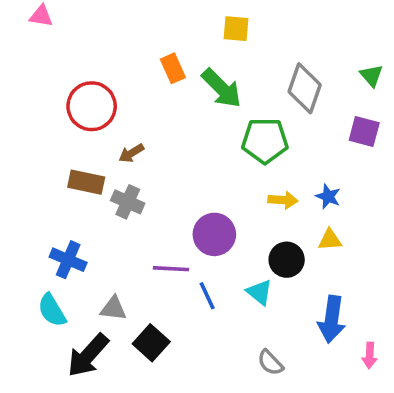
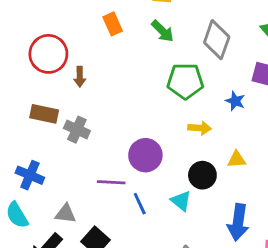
green arrow: (222, 88) -> (163, 31), moved, size x0.7
brown arrow: (131, 153) -> (80, 77), moved, turned -60
blue star: (328, 196) -> (235, 101), moved

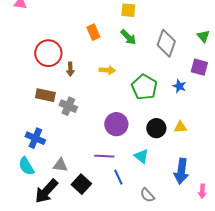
green pentagon: (185, 81) -> (144, 87), moved, turned 30
yellow arrow: (200, 128) -> (107, 70), moved
black circle: (202, 175) -> (156, 128), moved
purple line: (111, 182) -> (104, 156), moved
blue line: (140, 204) -> (118, 177), moved

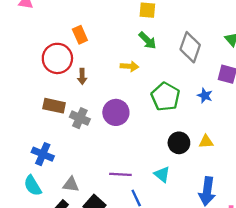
orange rectangle: (93, 32) -> (80, 35), moved
yellow arrow: (107, 70) -> (129, 66), moved
purple circle: (116, 124) -> (116, 112), moved

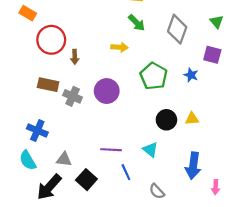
orange rectangle: (80, 35) -> (28, 13), moved, turned -35

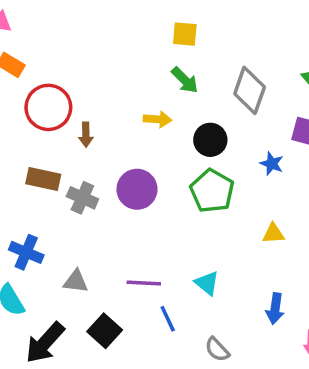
green pentagon: (154, 76) -> (212, 191), moved
black circle: (166, 120) -> (210, 140), moved
gray triangle: (64, 159) -> (76, 281), moved
blue arrow: (193, 166) -> (275, 309), size x0.7

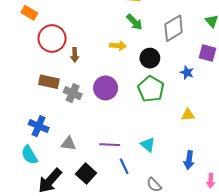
gray diamond: (250, 90) -> (174, 28), turned 40

